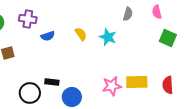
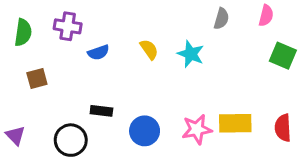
pink semicircle: (157, 12) -> (266, 16), turned -152
black rectangle: (52, 82) -> (101, 111), moved
blue circle: (72, 97) -> (145, 131), moved

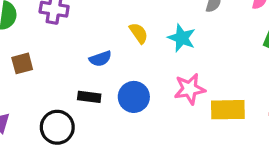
blue semicircle: (98, 52) -> (100, 59), moved
pink star: (197, 129) -> (190, 89), moved
blue circle: (145, 131) -> (134, 97), moved

